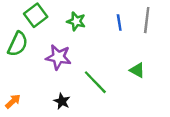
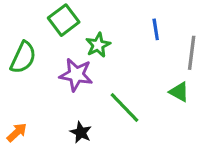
green square: (36, 15) -> (64, 20), moved
gray line: (147, 20) -> (192, 53), moved
green star: (76, 21) -> (98, 45), moved, turned 30

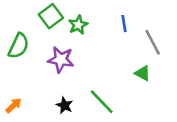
green star: (98, 45) -> (78, 25), moved
gray line: (192, 53) -> (153, 42), turned -35
green line: (125, 107) -> (102, 102), moved

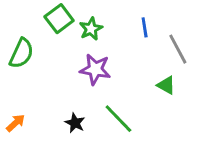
purple star: (61, 60) -> (95, 69), moved

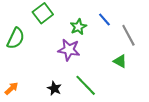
blue line: (145, 27) -> (104, 19), turned -32
green star: (91, 29) -> (78, 27), moved

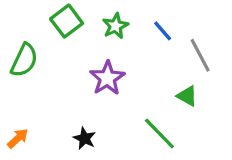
green star: (78, 27) -> (115, 26), moved
purple star: (69, 50) -> (107, 78), turned 30
green line: (86, 85) -> (159, 133), moved

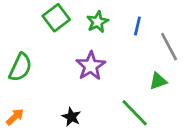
blue line: (163, 31) -> (137, 26), turned 54
green semicircle: (24, 60) -> (20, 67), moved
green triangle: (187, 96) -> (158, 81), turned -48

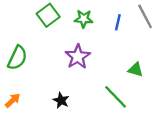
green star: (98, 22) -> (84, 19), turned 30
gray line: (169, 47) -> (145, 16), moved
green triangle: (158, 81) -> (136, 70), turned 35

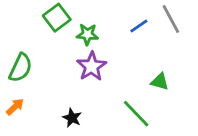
green star: (84, 19) -> (87, 34), moved
blue line: (118, 22) -> (139, 26), turned 42
orange arrow: (13, 100) -> (15, 107), moved

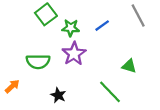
blue line: (139, 26) -> (102, 26), moved
green semicircle: (21, 68) -> (38, 62), moved, turned 65

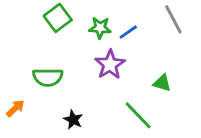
green star: (71, 28) -> (100, 28), moved
purple star: (74, 54) -> (110, 65), moved

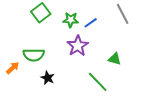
orange arrow: (15, 108) -> (13, 68), moved
black star: (73, 120) -> (48, 78), moved

